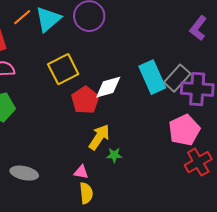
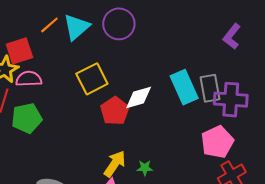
gray rectangle: (177, 78) -> (210, 88), turned -52
yellow arrow: (99, 137) -> (115, 164), moved

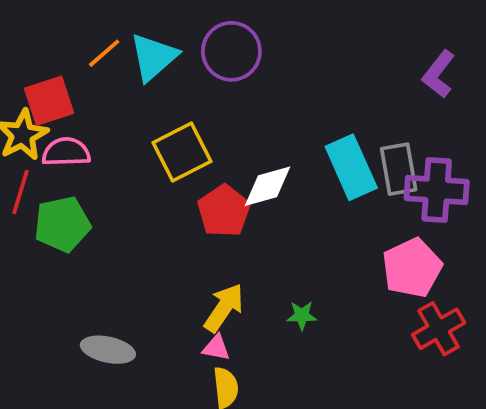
green star: (145, 168) -> (302, 315), moved

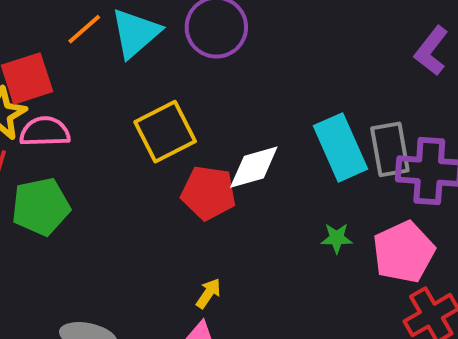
red pentagon: (224, 211) -> (208, 193), turned -30
yellow arrow: (224, 308) -> (208, 293), size x0.6
green star: (302, 315) -> (337, 238), moved

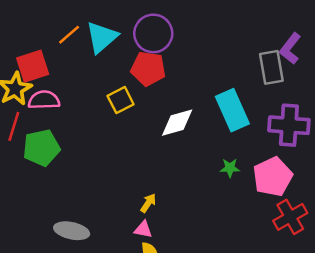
yellow square: (165, 132) -> (121, 100), size x0.7
gray rectangle: (390, 149) -> (271, 67), moved
red pentagon: (208, 193) -> (148, 69), moved

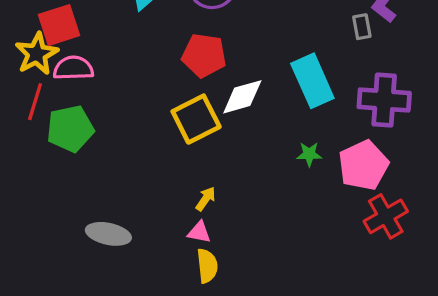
gray rectangle: (271, 67) -> (362, 27), size x0.6
red pentagon: (148, 69) -> (204, 55), moved
yellow square: (121, 100) -> (196, 119), moved, size x1.4

